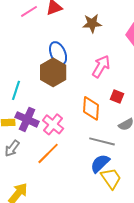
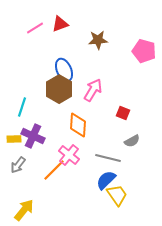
pink arrow: (101, 66) -> (93, 90), moved
orange diamond: (91, 108) -> (78, 125), moved
pink cross: (53, 124) -> (69, 155), moved

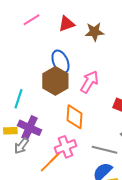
red triangle: (60, 24) -> (66, 24), moved
pink cross: (69, 155) -> (65, 147), turned 30
gray arrow: (18, 165) -> (21, 146), moved

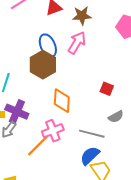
pink arrow: (89, 82) -> (77, 43), moved

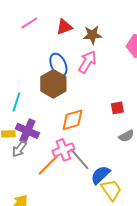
red square: (107, 89) -> (117, 108), turned -32
orange diamond: (62, 101) -> (72, 120), turned 70
gray line: (92, 134) -> (79, 159), moved, turned 35

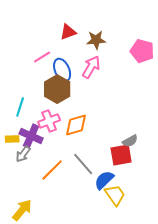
pink line: (29, 23) -> (42, 57), moved
red square: (117, 108) -> (121, 155), moved, size x1.6
pink cross: (63, 150) -> (49, 121), moved

